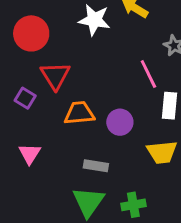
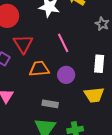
pink line: (148, 74) -> (63, 43), moved

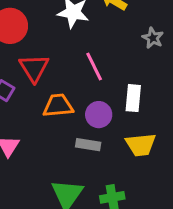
white rectangle: (99, 64) -> (133, 98), moved
gray rectangle: (50, 104) -> (88, 145), moved

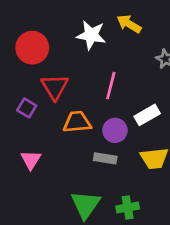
pink line: (94, 66) -> (111, 86), turned 40
white rectangle: (133, 98) -> (147, 115), turned 55

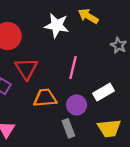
gray rectangle: (105, 158) -> (68, 128), turned 60

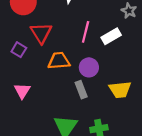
white rectangle: (103, 92) -> (111, 36), moved

